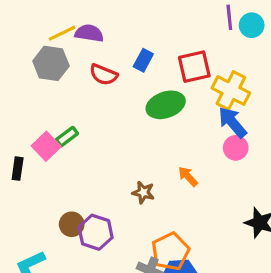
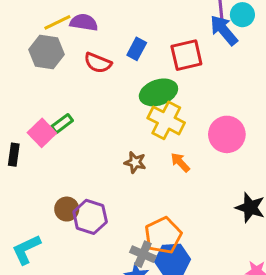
yellow cross: (231, 91) -> (166, 120), moved
blue arrow: (232, 122) -> (224, 30), moved
pink circle: (236, 148) -> (227, 134), size x1.5
brown star: (143, 192) -> (135, 162), moved

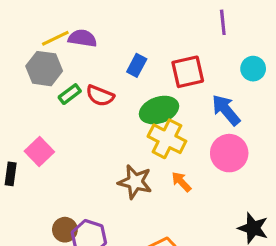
cyan circle: (242, 15) -> (253, 69), moved
blue arrow: (224, 30) -> (226, 110), moved
red semicircle: (98, 63) -> (100, 96), moved
green rectangle: (62, 124) -> (70, 94), moved
brown star: (135, 162) -> (135, 182), size x1.5

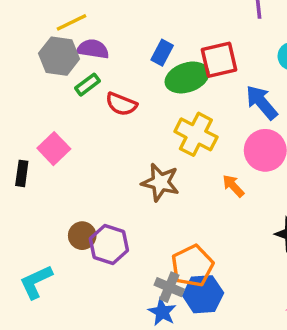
purple semicircle: (82, 38) -> (93, 49), moved
red semicircle: (100, 96) -> (121, 104), moved
green ellipse: (159, 110) -> (187, 77), moved
orange arrow: (181, 182) -> (233, 186), moved

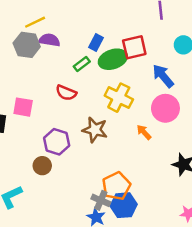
green rectangle: (88, 85) -> (82, 64), moved
red semicircle: (121, 104) -> (66, 93), moved
pink square: (54, 149) -> (23, 107), turned -36
purple hexagon: (109, 244) -> (57, 142), moved

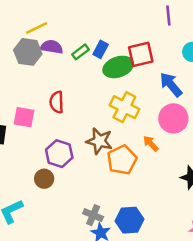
green rectangle: (82, 64) -> (81, 52), moved
red semicircle: (66, 93) -> (57, 102), moved, turned 66
orange pentagon: (116, 186) -> (122, 160), moved
gray cross: (101, 200) -> (93, 215), moved

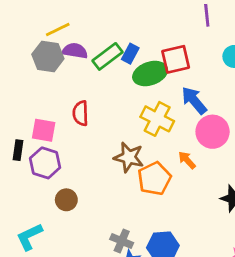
green rectangle: (81, 52) -> (107, 56), size x1.5
blue arrow: (171, 85) -> (194, 100), moved
purple hexagon: (59, 154) -> (45, 163), moved

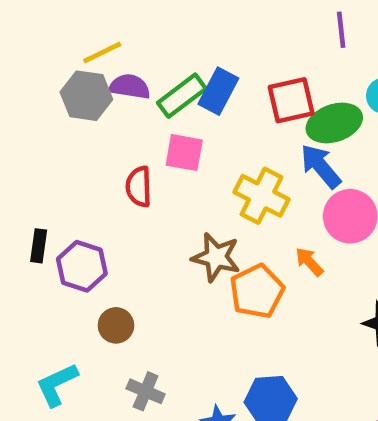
blue rectangle: (130, 54) -> (218, 91), size x1.4
green ellipse: (150, 74) -> (334, 123), moved
pink square: (44, 130) -> (184, 153), moved
gray cross: (122, 241) -> (146, 391), moved

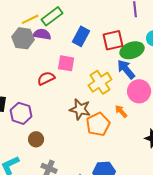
green rectangle: (182, 96) -> (52, 16), moved
red semicircle: (139, 187) -> (46, 78), turned 66
yellow cross: (262, 196) -> (100, 82), turned 30

